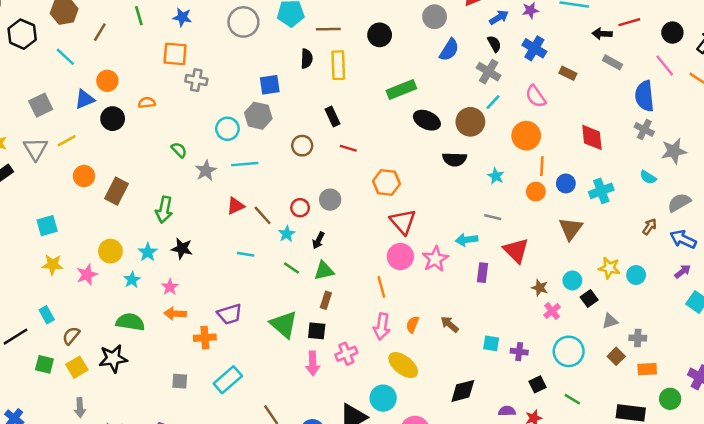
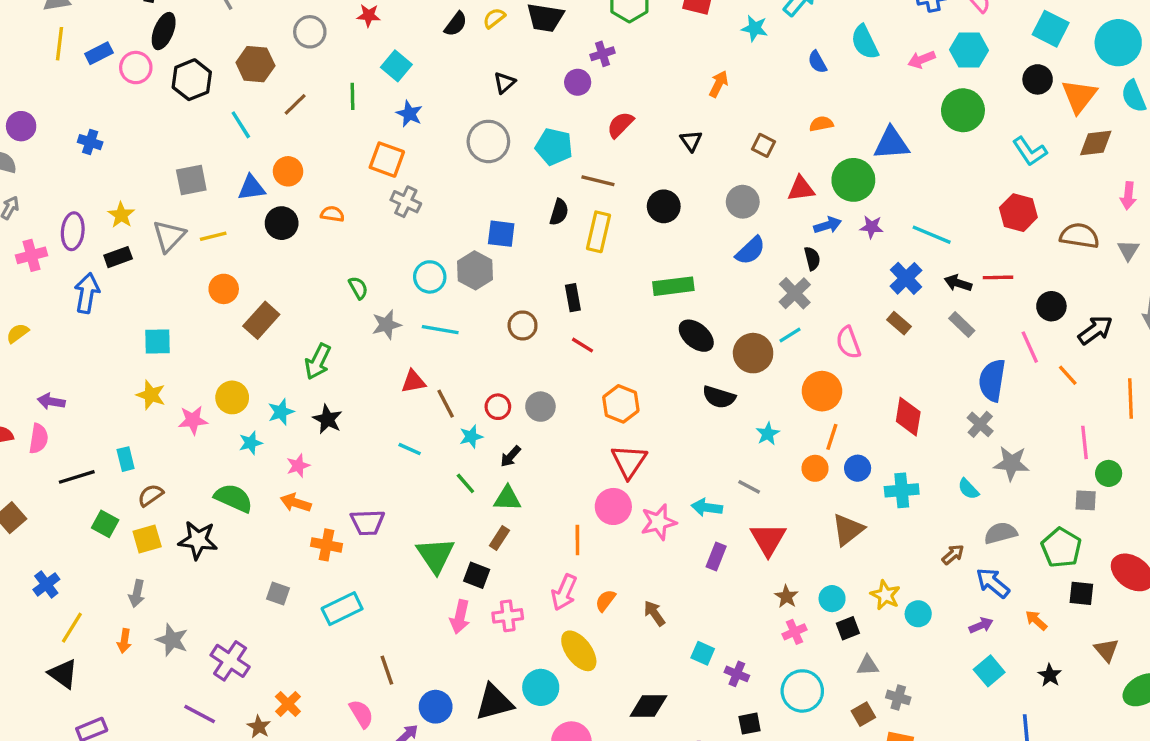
blue cross: (534, 48) -> (906, 278), moved

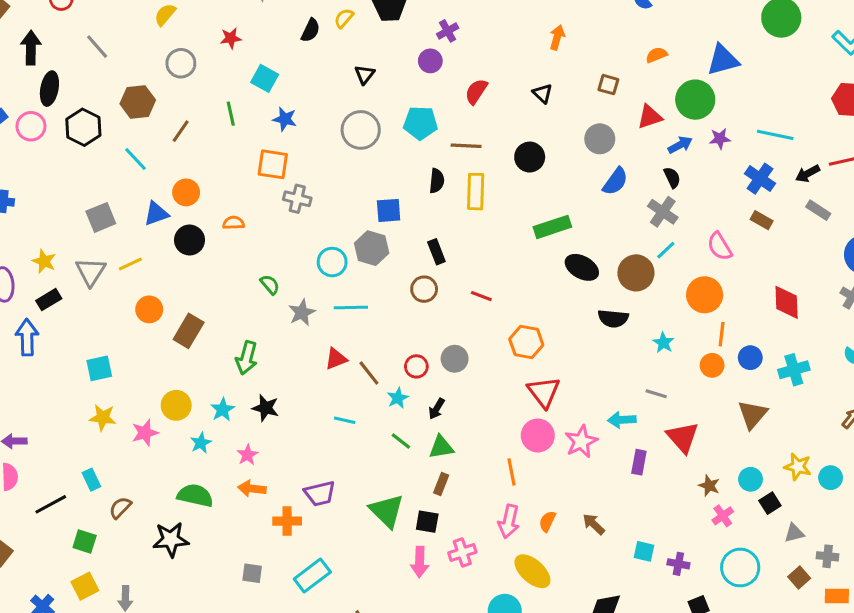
black arrow: (958, 283) -> (808, 174), turned -35
black rectangle: (573, 298) -> (436, 252), moved
yellow square: (147, 539) -> (85, 586), moved

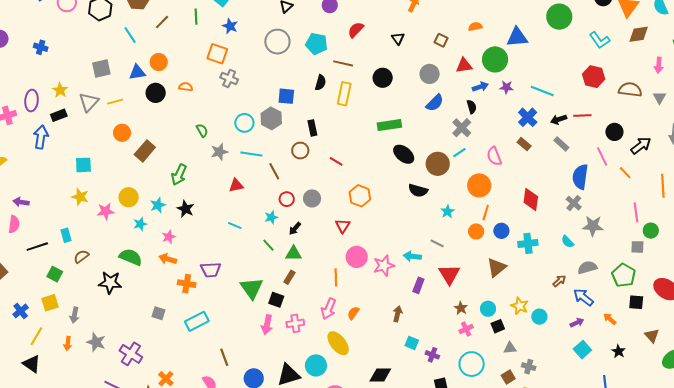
brown line: (369, 373) -> (274, 171), moved
red triangle: (544, 392) -> (343, 226), moved, size x0.7
brown arrow: (594, 524) -> (398, 314), moved, turned 49

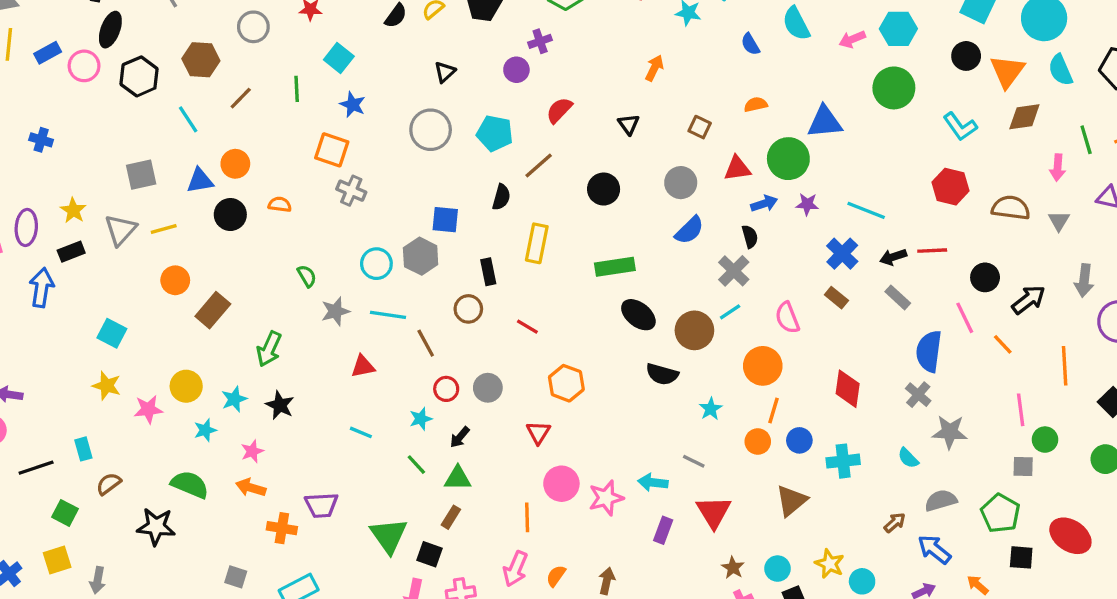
brown line: (343, 63) -> (539, 166), turned -54
yellow rectangle: (344, 94) -> (537, 243), moved
cyan square: (83, 165) -> (112, 333), turned 30
brown arrow: (398, 314) -> (607, 581), moved

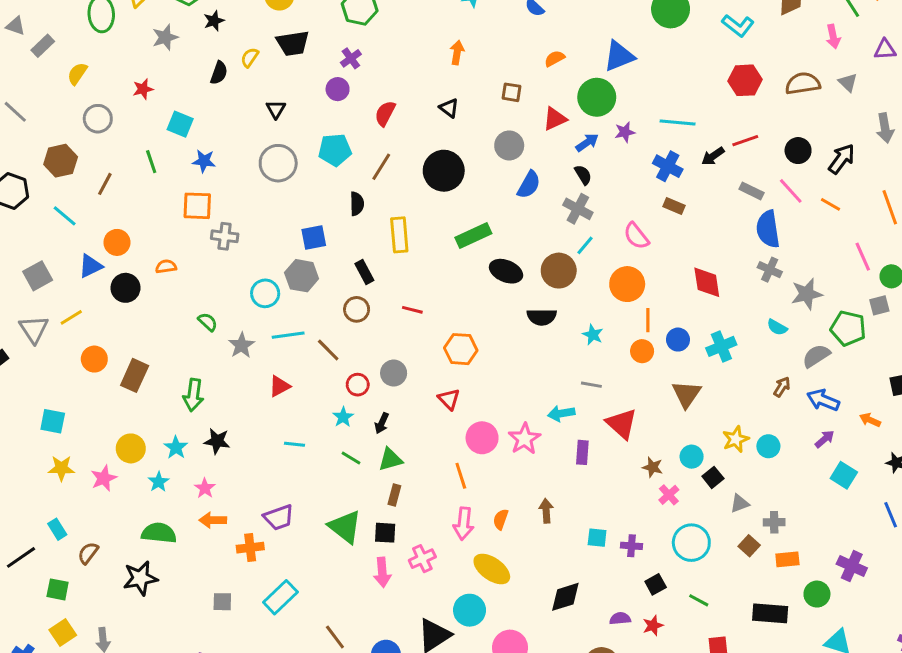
black circle: (604, 189) -> (444, 171), size x1.4
gray rectangle: (898, 297) -> (752, 191), moved
green pentagon: (1000, 513) -> (848, 328), moved
yellow star: (830, 564) -> (736, 439), turned -30

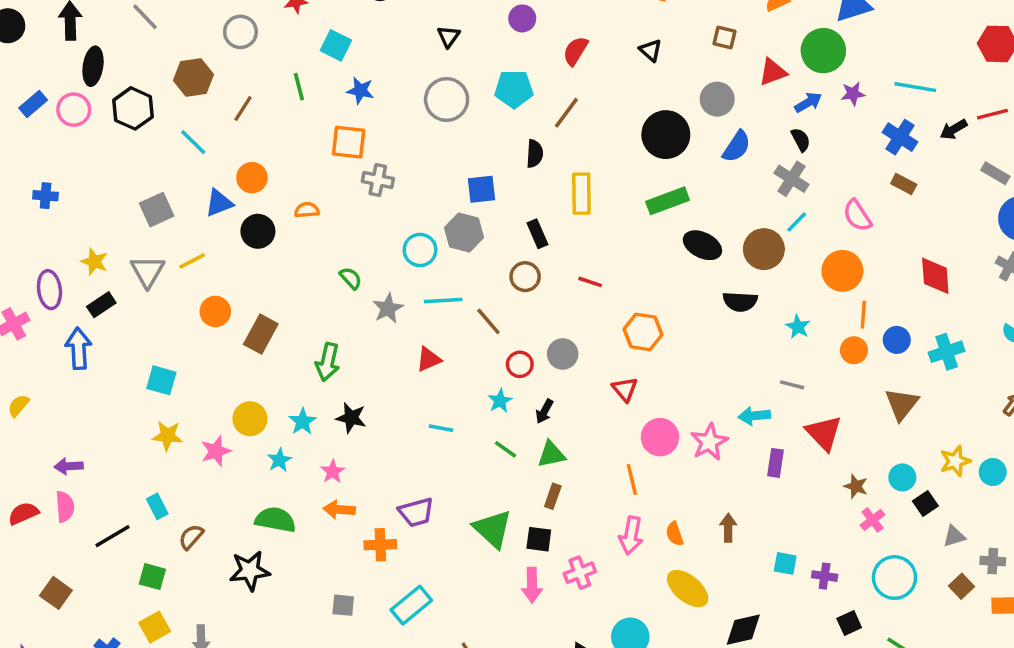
black circle: (444, 171) -> (666, 135), moved
orange semicircle: (501, 519) -> (675, 534), turned -42
yellow ellipse: (492, 569) -> (688, 589), moved

